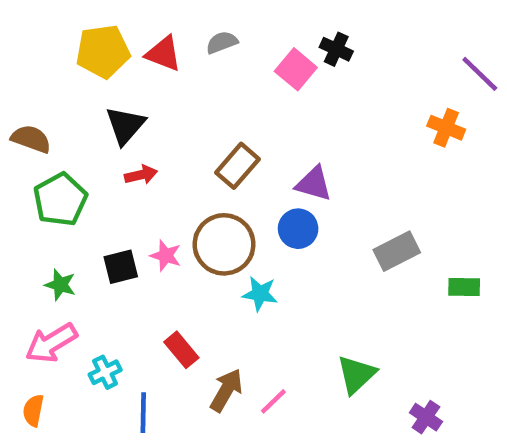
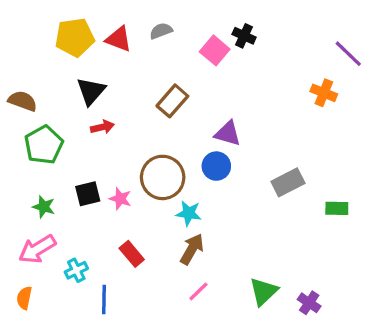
brown rectangle: (237, 166) -> (172, 101), moved
pink star: (166, 256) -> (120, 199), moved
green triangle: (356, 374) -> (264, 291), moved
brown arrow: (226, 390) -> (192, 249), moved

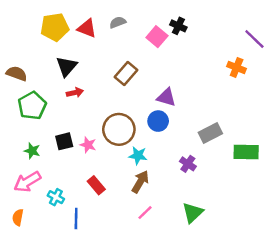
green rectangle: (337, 208) -> (246, 152), size x1.5
cyan cross: (76, 270) -> (56, 197), turned -35
purple cross: (309, 303) -> (188, 164), moved

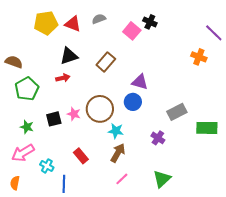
black triangle: (67, 66) -> (69, 56), moved, turned 30
pink star: (88, 145) -> (74, 114), moved

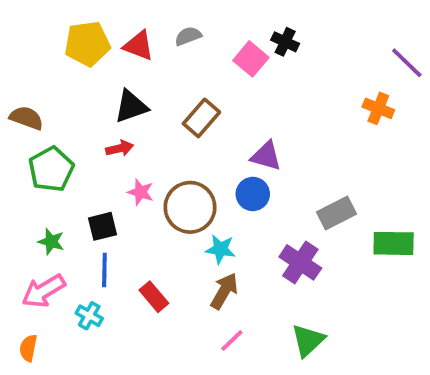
pink star: (74, 114) -> (141, 192), moved
purple cross: (158, 138) -> (300, 262), size x1.5
blue line: (64, 184) -> (104, 270), moved

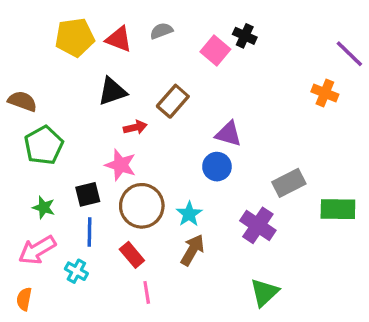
red arrow: (120, 148) -> (135, 127), moved
pink star: (141, 192) -> (121, 165), size x1.4
brown circle: (190, 207) -> (142, 206), moved
cyan star: (220, 249) -> (189, 214), turned 30
pink line: (232, 340) -> (147, 292), moved, turned -55

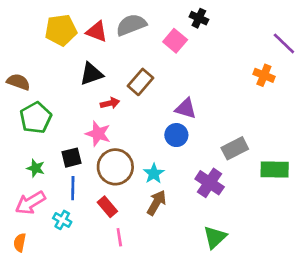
gray semicircle: (161, 31) -> (131, 25), size x1.6
black cross: (245, 36) -> (199, 18), moved

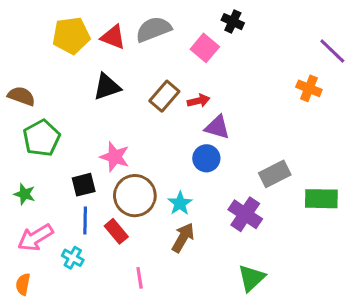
red arrow: (110, 103) -> (199, 101), moved
green star: (36, 168) -> (25, 194), moved
red rectangle: (107, 207) -> (116, 231), moved

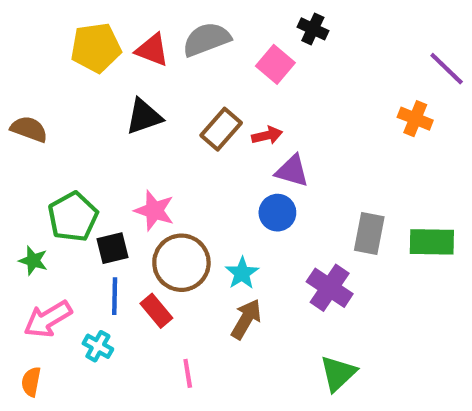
green pentagon: (42, 138) -> (73, 217), moved
gray rectangle: (275, 174) -> (369, 233), turned -52
green rectangle: (321, 199) -> (432, 242), moved

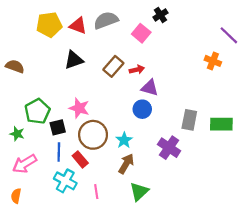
black cross: (313, 29) -> (160, 15), turned 32
cyan cross: (98, 346) -> (65, 181), moved, size x1.5
green triangle: (338, 373) -> (139, 192), moved

